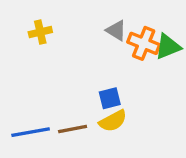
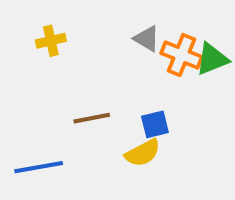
blue square: (110, 98) -> (155, 124), moved
brown line: (73, 129) -> (92, 118), moved

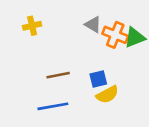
yellow semicircle: (143, 153) -> (107, 95), moved
blue line: (39, 167) -> (53, 106), moved

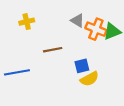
brown line: (58, 75) -> (53, 50), moved
blue line: (53, 106) -> (17, 72), moved

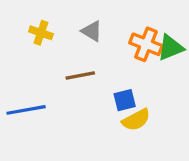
gray triangle: (78, 20) -> (92, 31), moved
yellow cross: (27, 22) -> (41, 33), turned 32

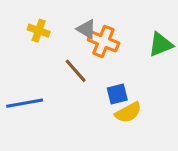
orange cross: (146, 44) -> (103, 41), moved
brown line: (80, 75) -> (76, 71), turned 60

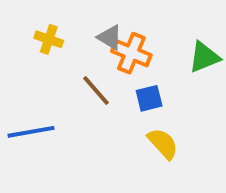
blue square: (117, 94) -> (149, 98), moved
yellow semicircle: (128, 112) -> (163, 144), turned -104

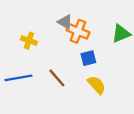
yellow cross: (49, 39) -> (29, 41), moved
brown line: (96, 90) -> (57, 78), moved

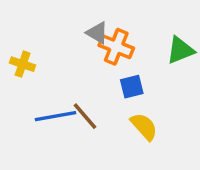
yellow cross: (29, 41) -> (23, 64), moved
blue line: (18, 78) -> (55, 116), moved

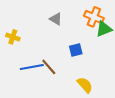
orange cross: (116, 47) -> (94, 17), moved
yellow semicircle: (144, 127) -> (85, 85), moved

